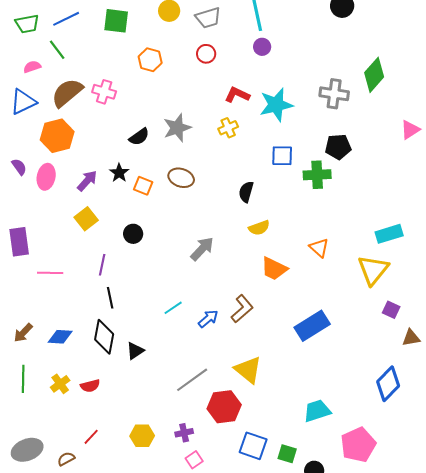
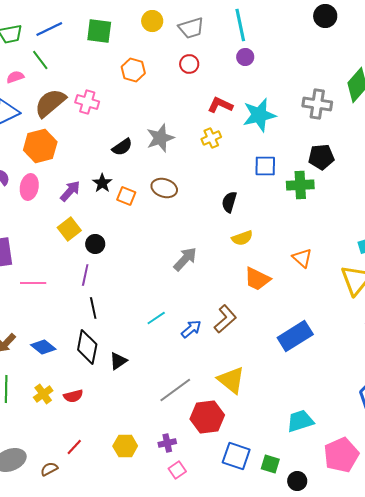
black circle: (133, 234) -> (95, 244), moved
blue diamond: (60, 337) -> (43, 347), turned 35

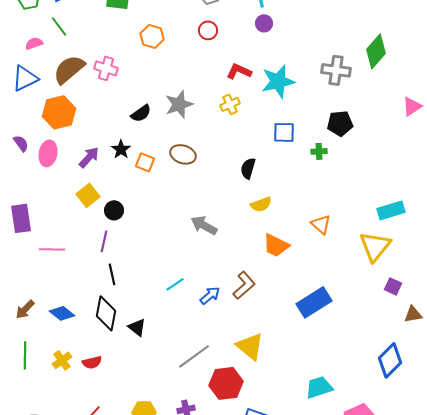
green cross: (300, 185) -> (319, 151), size x0.6
gray arrow: (185, 259) -> (204, 225), turned -104
black triangle: (118, 361) -> (137, 327), turned -48

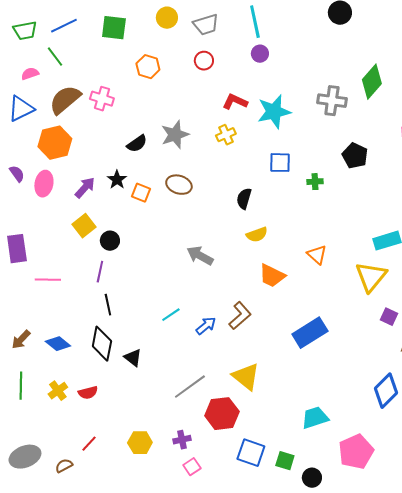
black pentagon: (340, 123) -> (355, 156), moved, turned 30

